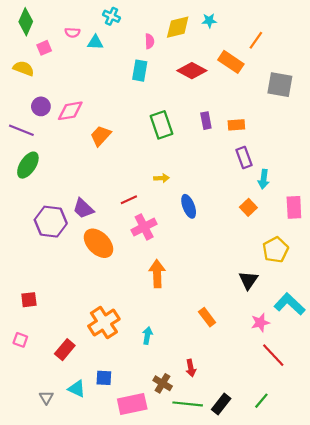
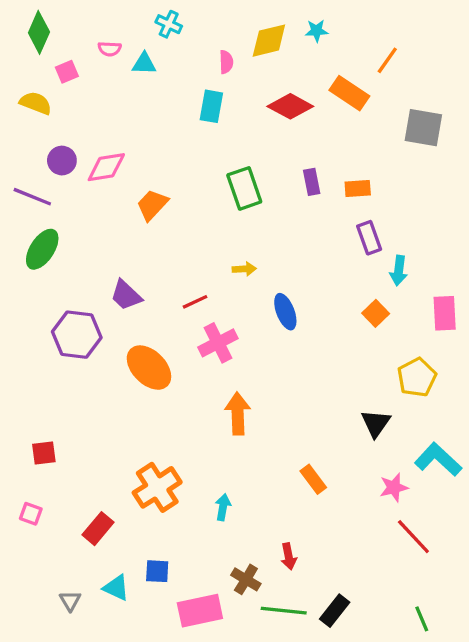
purple trapezoid: (83, 208) -> (126, 295), moved
green line: (261, 401) -> (422, 619), moved, turned -63

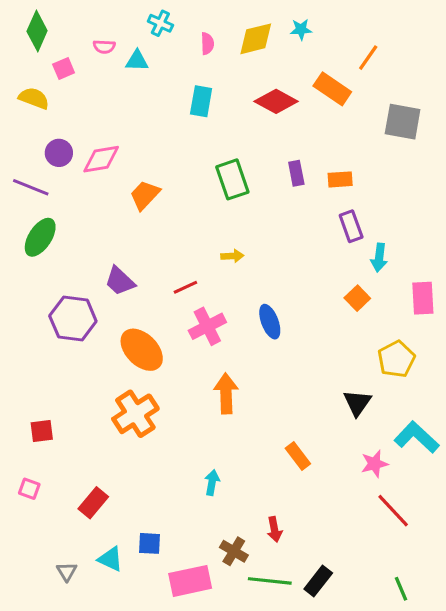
pink semicircle: (226, 62) -> (207, 44), moved
blue ellipse: (285, 312) -> (270, 322), moved
orange cross: (157, 487) -> (135, 414), moved

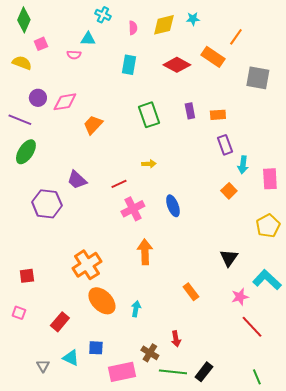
pink semicircle: (104, 47) -> (74, 55), moved
pink rectangle: (423, 298) -> (270, 179), moved
orange ellipse: (142, 350) -> (102, 301), moved
yellow pentagon: (396, 359) -> (268, 226), moved

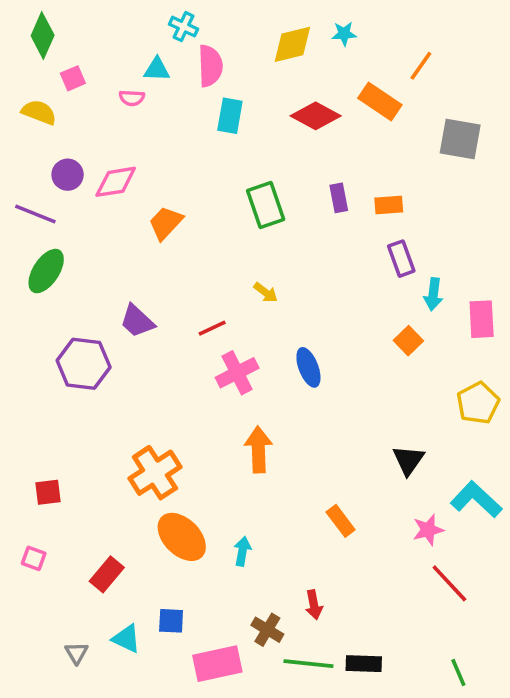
pink semicircle: (133, 28) -> (210, 66), moved, size x1.6
yellow arrow: (149, 164) -> (266, 292), turned 40
black rectangle: (204, 372) -> (364, 664), turned 54

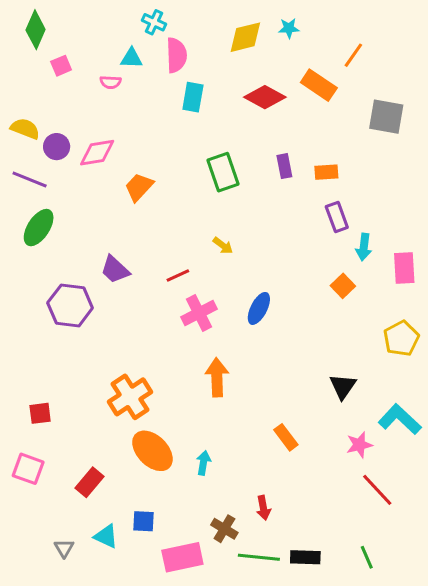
yellow semicircle: (39, 112) -> (25, 129), moved
blue ellipse: (308, 367) -> (259, 308), turned 48
pink square: (34, 558) -> (28, 469), size x1.5
green line: (458, 673) -> (367, 557), moved

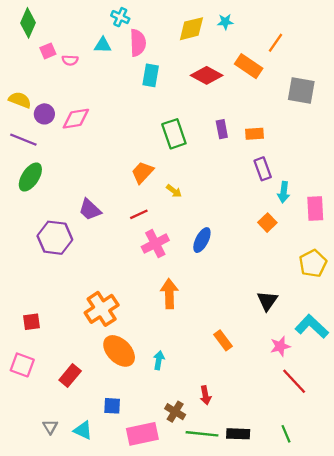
pink semicircle: (111, 82) -> (70, 60), moved
orange trapezoid: (139, 187) -> (142, 172), moved
cyan triangle: (106, 536) -> (83, 430), moved

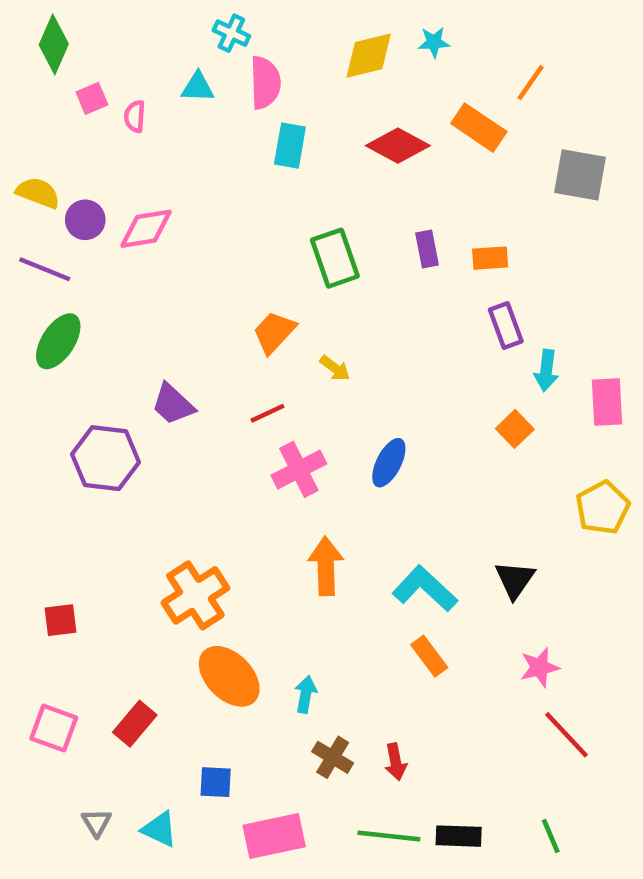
pink semicircle: (70, 60) -> (135, 116), turned 91
cyan L-shape: (312, 326) -> (425, 589), moved
pink square: (22, 365) -> (54, 728), moved
brown cross: (175, 412) -> (333, 757), moved

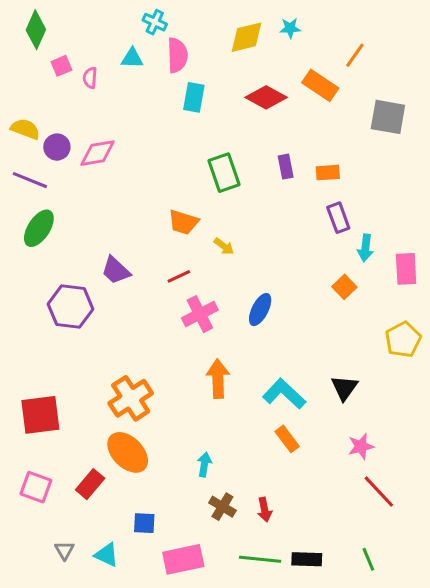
orange trapezoid: (274, 332) -> (183, 222), turned -116
red square: (61, 620) -> (40, 415), size x1.8
orange ellipse: (229, 676) -> (128, 452), moved

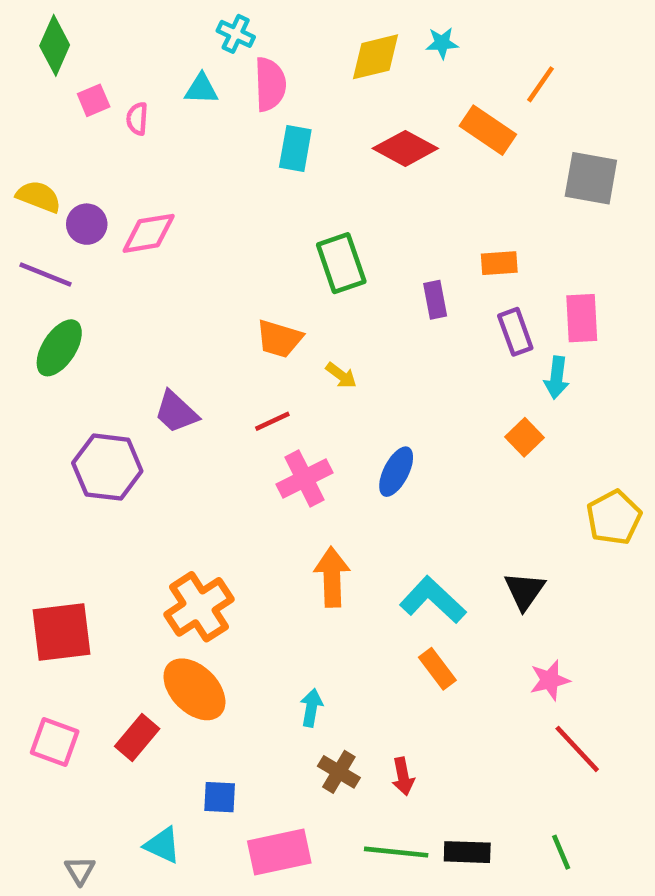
purple rectangle: (286, 167) -> (435, 300), moved
pink rectangle: (406, 269) -> (582, 318), moved
gray triangle: (64, 550) -> (80, 870), moved

